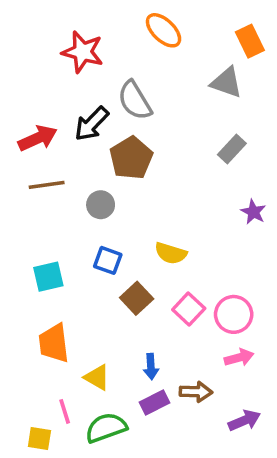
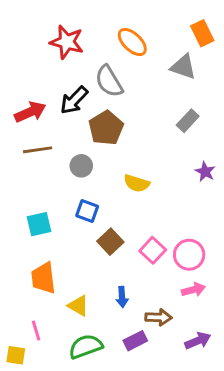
orange ellipse: (164, 30) -> (132, 42), moved
yellow semicircle: (171, 253) -> (137, 183), moved
purple rectangle: (155, 402) -> (135, 341), moved
pink line: (65, 411) -> (36, 330), moved
yellow square: (39, 438) -> (16, 355), moved

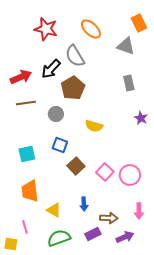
gray rectangle: (188, 121) -> (129, 83), turned -56
pink arrow: (193, 290) -> (139, 211), moved, turned 105
purple arrow: (198, 341) -> (125, 237), moved

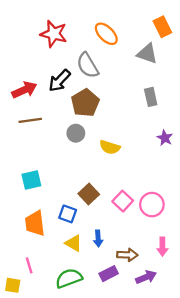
gray circle: (56, 114) -> (76, 133), moved
blue square: (60, 145) -> (68, 214), moved
yellow triangle: (54, 210) -> (74, 243), moved

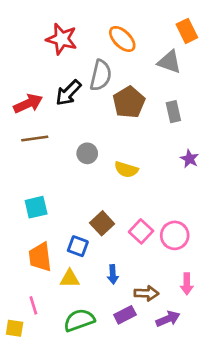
gray semicircle: (88, 65) -> (101, 75), turned -136
brown pentagon: (85, 103) -> (129, 102), moved
yellow triangle: (74, 243) -> (70, 278), moved, turned -30

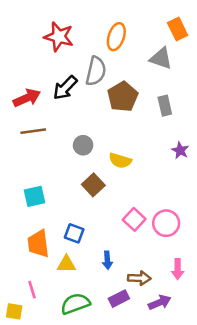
orange ellipse: (122, 39) -> (116, 37), turned 64
brown square: (102, 223) -> (93, 185), moved

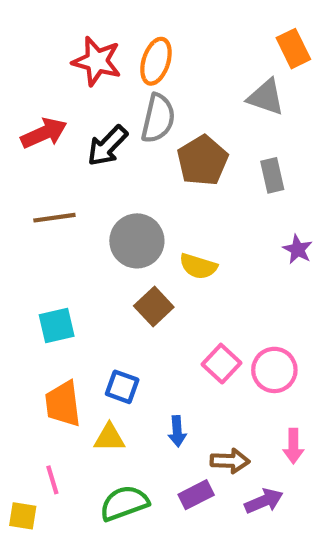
orange ellipse: (116, 37) -> (156, 61), moved
red arrow: (27, 98) -> (44, 133), moved
gray circle: (83, 145) -> (137, 241), size x1.6

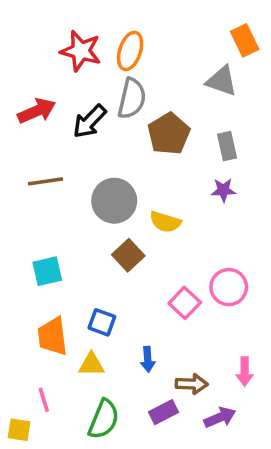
purple star: (298, 249) -> (223, 190), moved, turned -30
pink circle: (274, 370) -> (229, 287), moved
green semicircle: (124, 503) -> (104, 419), turned 132

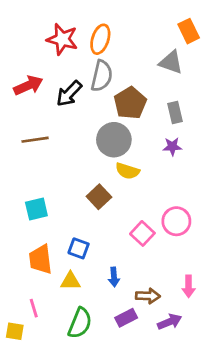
gray circle: (114, 201) -> (114, 140), moved

